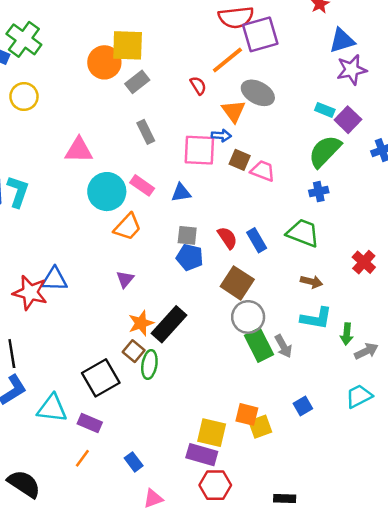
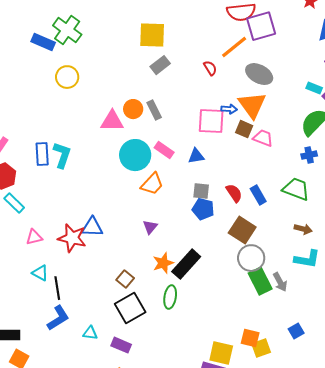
orange circle: (104, 62) -> (133, 109), moved, size x0.7
orange triangle: (233, 111) -> (252, 105), moved, size x1.4
gray rectangle: (146, 132) -> (154, 110), moved
brown square: (134, 351) -> (125, 279), moved
cyan triangle: (52, 408) -> (90, 333), size x0.6

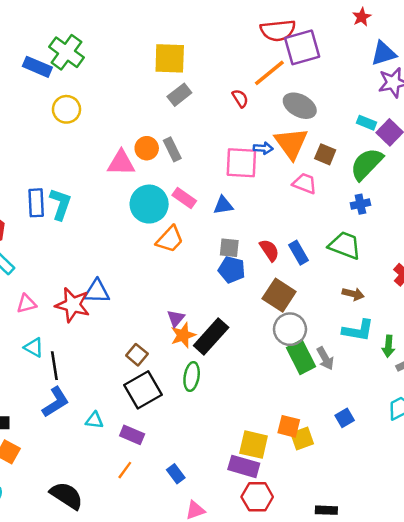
brown square: (244, 129) -> (325, 154), moved
purple triangle: (150, 227) -> (176, 318), moved

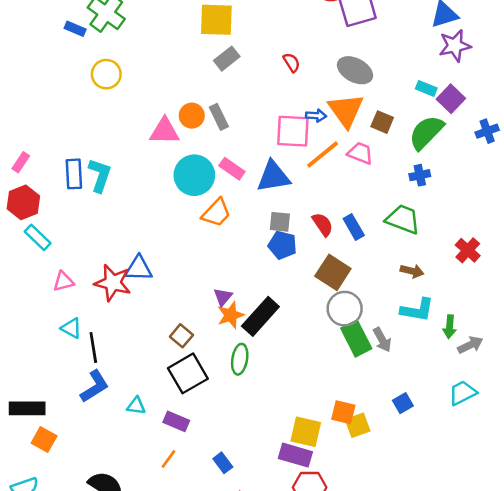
blue rectangle: (37, 67) -> (75, 29), size x0.7
orange line: (269, 73) -> (323, 154), moved
blue triangle: (223, 205) -> (273, 176), size x1.6

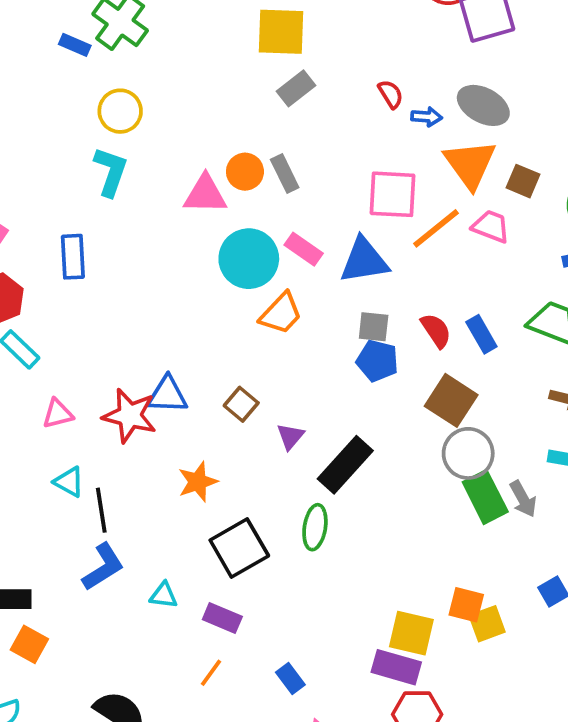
blue arrow: (316, 116) -> (427, 117), moved
cyan L-shape: (100, 175) -> (111, 172), moved
orange star: (231, 315) -> (198, 482), moved
brown square: (181, 336) -> (241, 404), moved

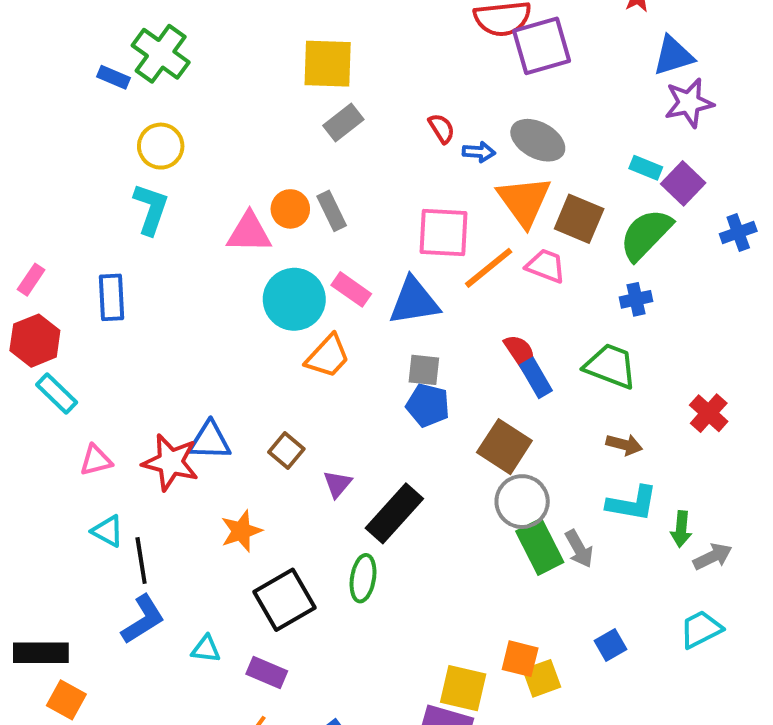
brown square: (523, 181) -> (579, 219), size x1.4
red semicircle: (436, 330) -> (520, 352), moved

